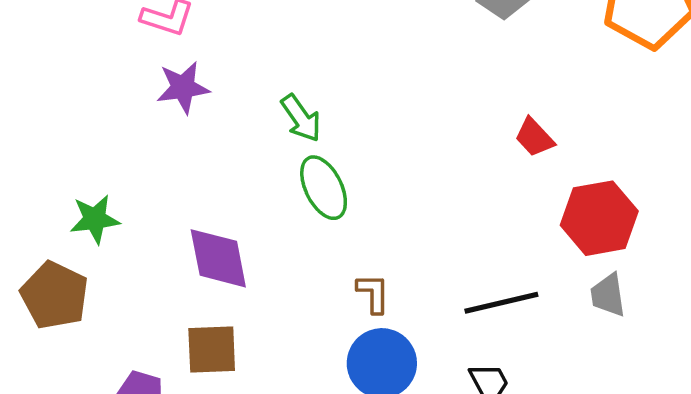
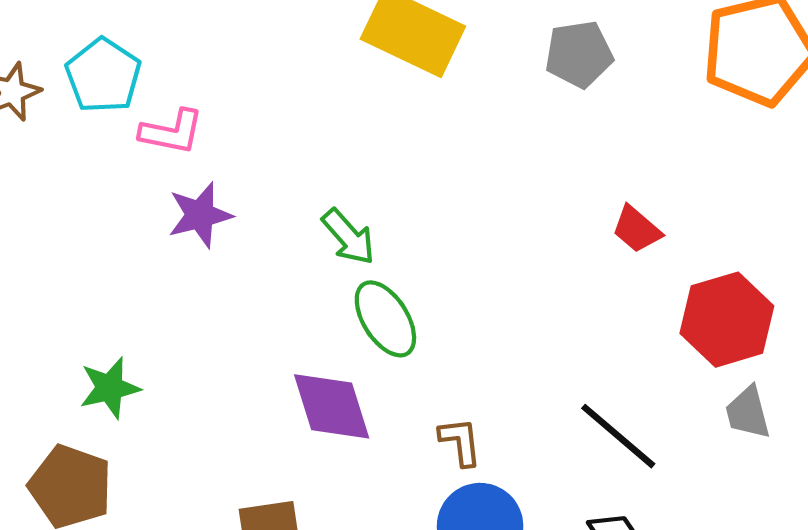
purple diamond: (218, 258) -> (332, 406), moved
black line: (501, 303) -> (618, 436), turned 60

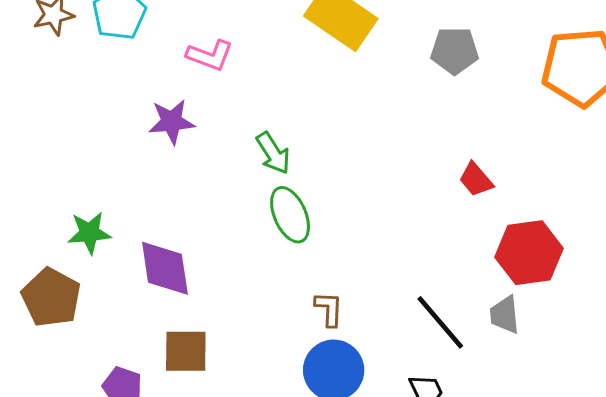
pink L-shape: (172, 132) -> (210, 55), moved
purple diamond: (332, 406) -> (165, 268), moved
gray trapezoid: (748, 413) -> (505, 315), moved

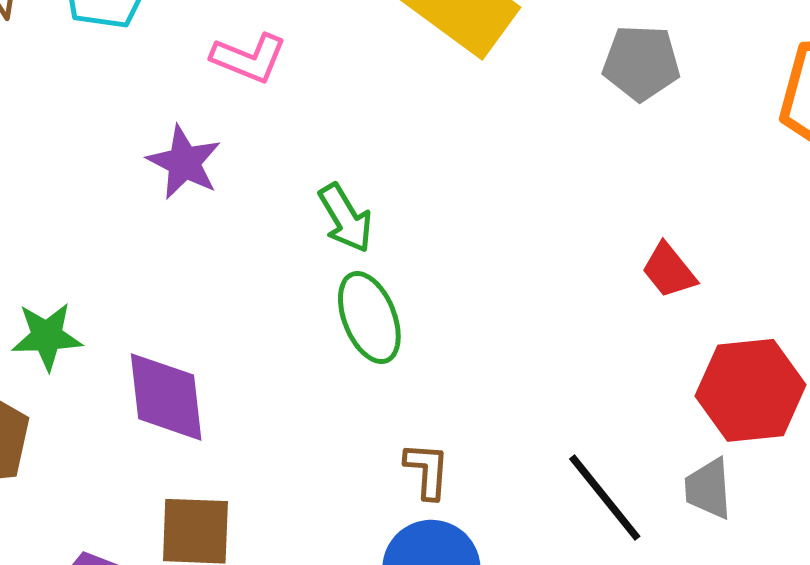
purple star: (172, 122) -> (184, 162), turned 30

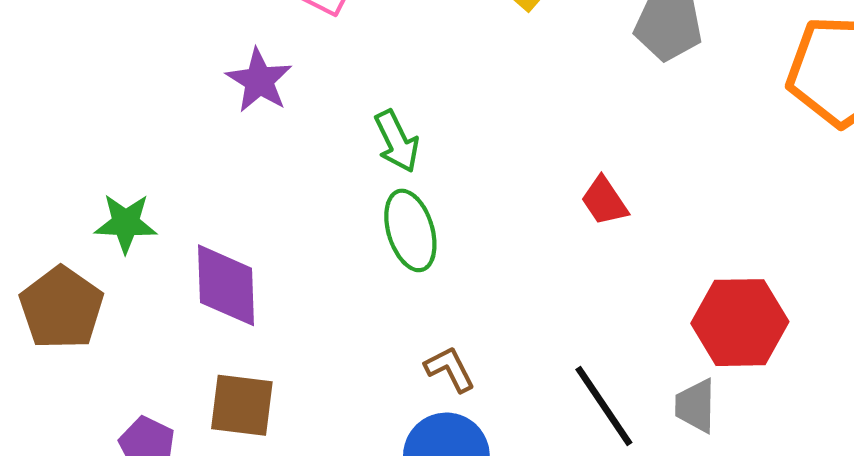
red trapezoid: (669, 270) -> (604, 201), moved
brown L-shape: (427, 470) -> (450, 369), turned -36

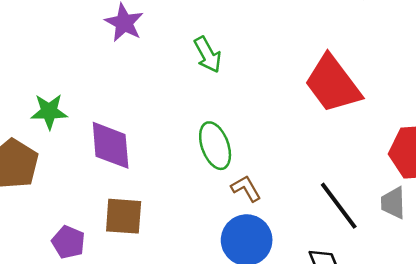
red trapezoid: (604, 201) -> (333, 84), size x2.0
green ellipse: (410, 230) -> (215, 146), moved

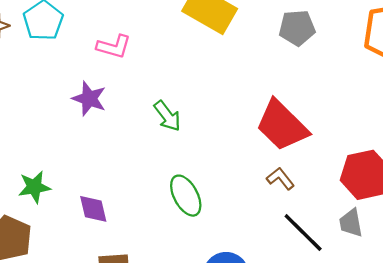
purple diamond: (111, 145) -> (93, 209), size x0.7
brown L-shape: (246, 188) -> (280, 179), moved

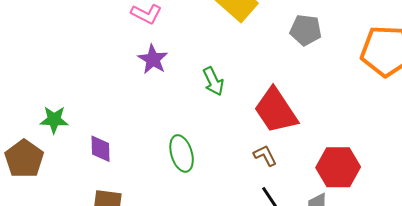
purple star: (89, 99) -> (153, 59), moved
green arrow: (167, 116) -> (213, 81), moved

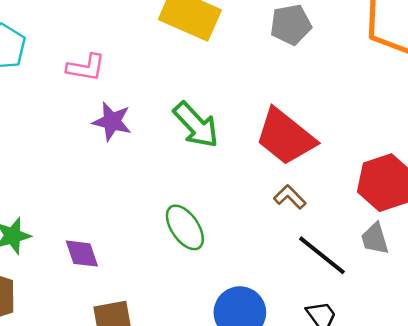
green arrow: (213, 81) -> (196, 125), size x1.4

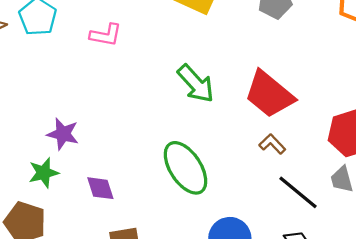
purple star: (112, 121) -> (63, 134), moved
green ellipse: (185, 227) -> (186, 168), size x1.4

